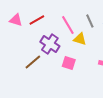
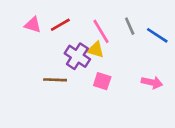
yellow triangle: (80, 39) -> (96, 50), moved
brown line: (33, 62) -> (55, 80), turned 42

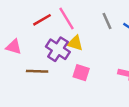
pink triangle: (33, 25) -> (14, 47), moved
pink line: (101, 31) -> (66, 19), moved

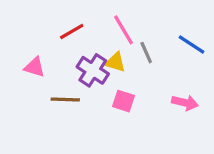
pink line: (66, 19) -> (123, 30), moved
gray line: (107, 21) -> (146, 53), moved

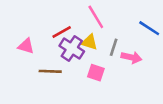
red line: (72, 32) -> (62, 32), moved
gray line: (146, 53) -> (114, 47), moved, turned 42
pink arrow: (185, 103) -> (131, 57), moved

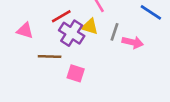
pink square: (96, 73) -> (76, 73), moved

